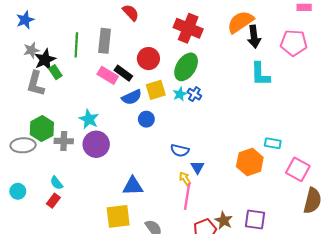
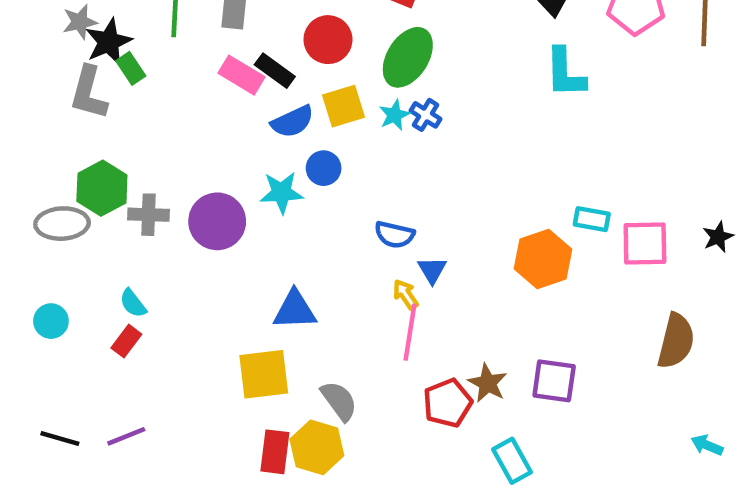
cyan star: (89, 119) -> (281, 193), moved, turned -30
pink square: (298, 169) -> (645, 243), moved, turned -30

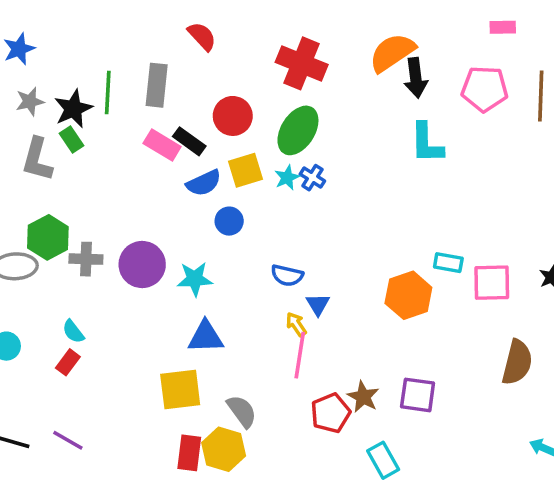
black star: (109, 42) -> (73, 109), moved
cyan star: (281, 193) -> (195, 279), moved
purple line: (126, 436) -> (68, 440), turned 52

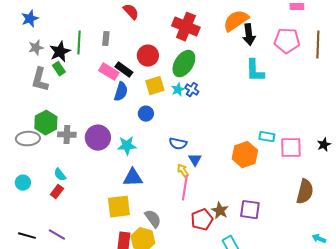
gray rectangle: (157, 85) -> (106, 39), size x0.6
blue semicircle: (204, 183) -> (121, 92), moved, turned -48

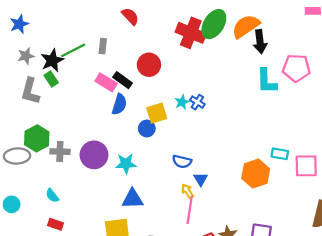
pink pentagon: (287, 41) -> (296, 68), moved
green line: (79, 43) -> (73, 50), turned 60
green ellipse: (184, 64) -> (214, 24), moved
yellow square: (155, 86) -> (157, 113), moved
red rectangle: (57, 192) -> (56, 224), moved, turned 72

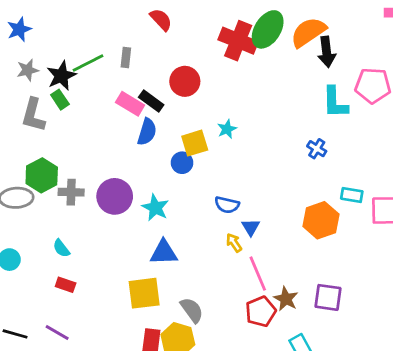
blue cross: (197, 102) -> (317, 149), moved
cyan star: (126, 164) -> (155, 208), turned 30
pink line: (190, 210) -> (258, 274), moved, turned -32

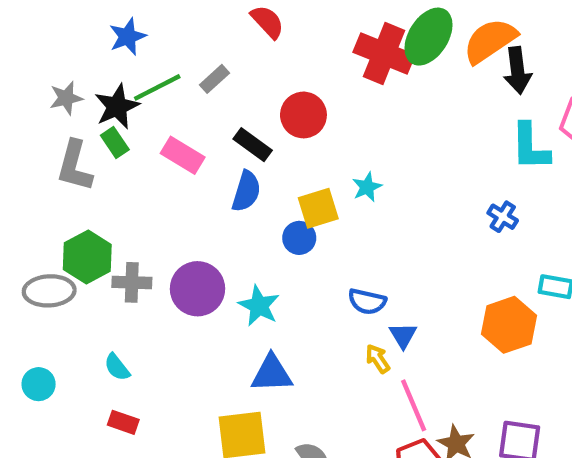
blue star: (19, 29) -> (128, 37), moved
gray rectangle: (126, 57) -> (214, 79), turned 42
pink rectangle: (130, 104) -> (183, 155), moved

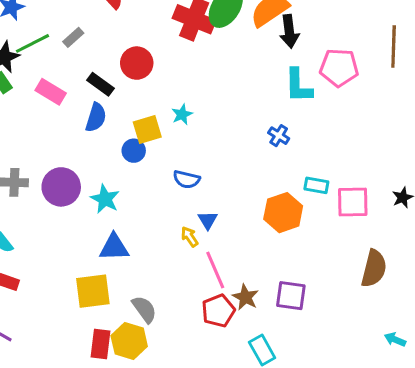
blue semicircle: (367, 301) -> (187, 179), moved

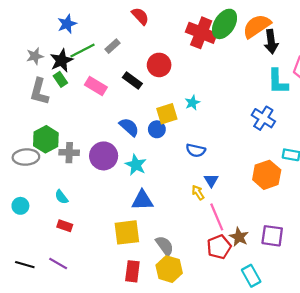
blue semicircle: (96, 117) -> (129, 127), moved, turned -65
blue cross: (279, 136) -> (263, 118), size x1.5
yellow hexagon: (129, 341) -> (169, 269), moved

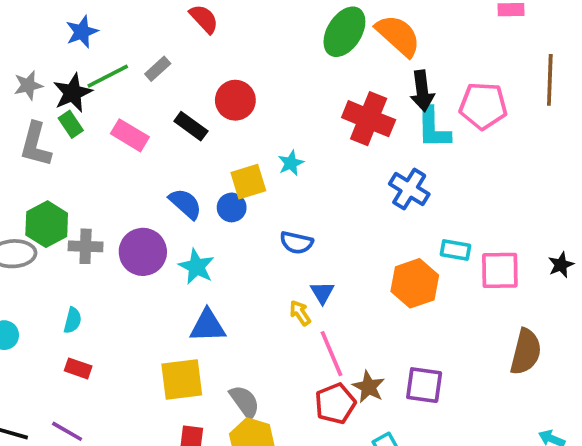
orange semicircle: (257, 26) -> (398, 35), turned 76
red cross: (201, 33) -> (369, 119), moved
black arrow: (271, 42) -> (422, 91), moved
cyan semicircle: (61, 197) -> (73, 320), turned -128

